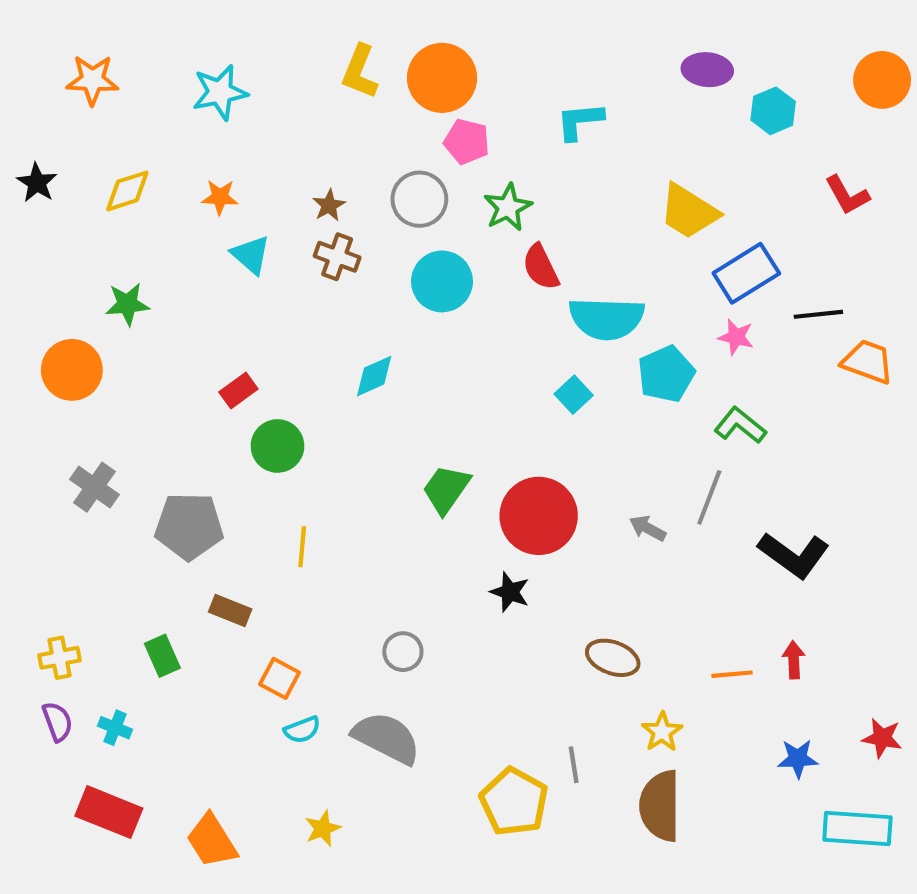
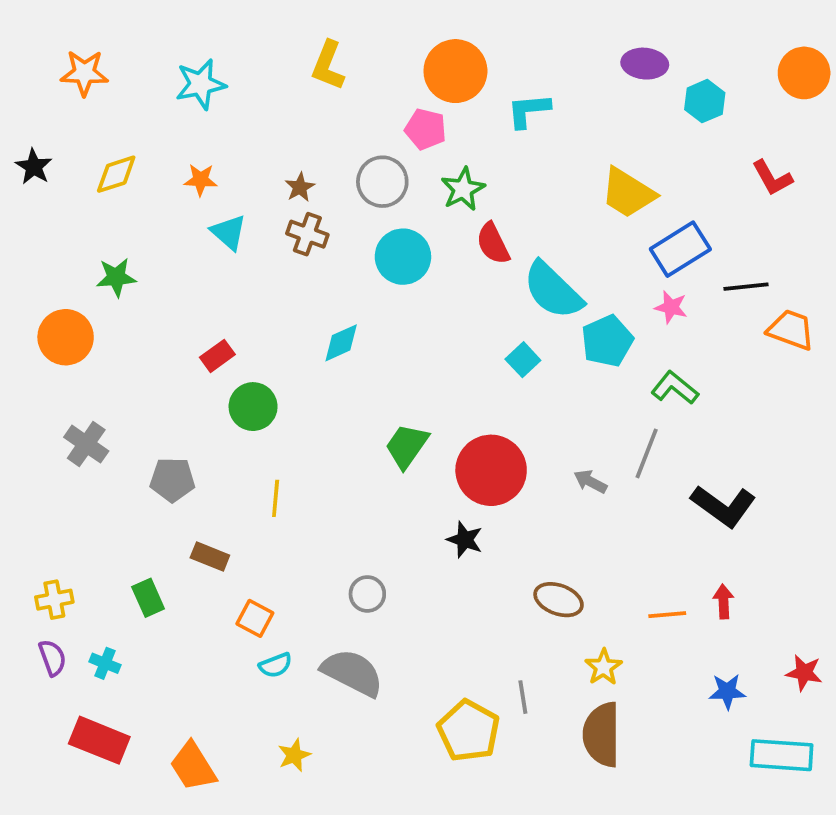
orange circle: (442, 78) -> (455, 71), moved
cyan semicircle: (607, 318) -> (553, 290), turned 42
gray pentagon: (189, 526) -> (172, 480), size x0.7

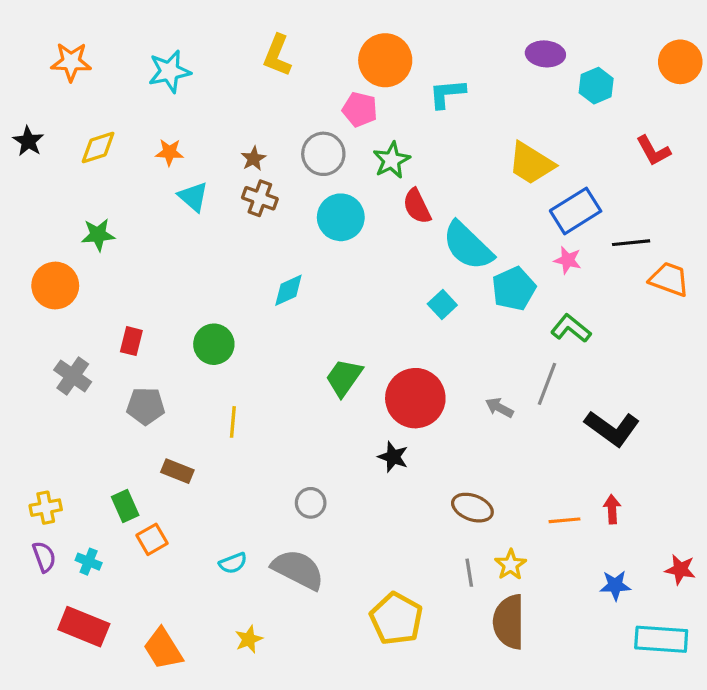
red rectangle: (217, 356) -> (131, 341), moved, turned -40
orange square: (255, 618) -> (152, 539), moved, turned 32
gray line: (523, 697) -> (469, 573), moved

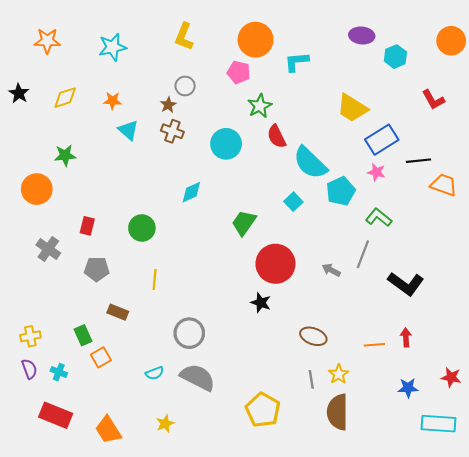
gray circle: (323, 154) -> (185, 86), moved, size x0.7
green trapezoid: (344, 378) -> (244, 223), moved
gray circle: (311, 503) -> (189, 333), moved, size x1.5

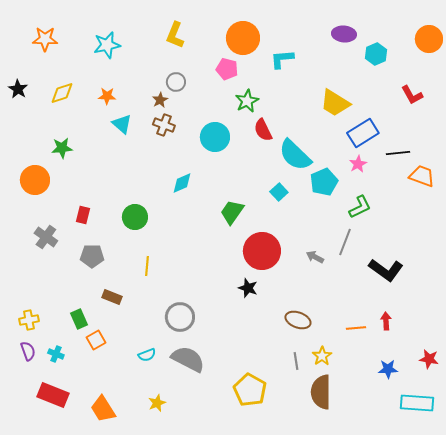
pink star: (376, 172) -> (358, 164), turned 30
green L-shape: (379, 217) -> (360, 207), turned 115

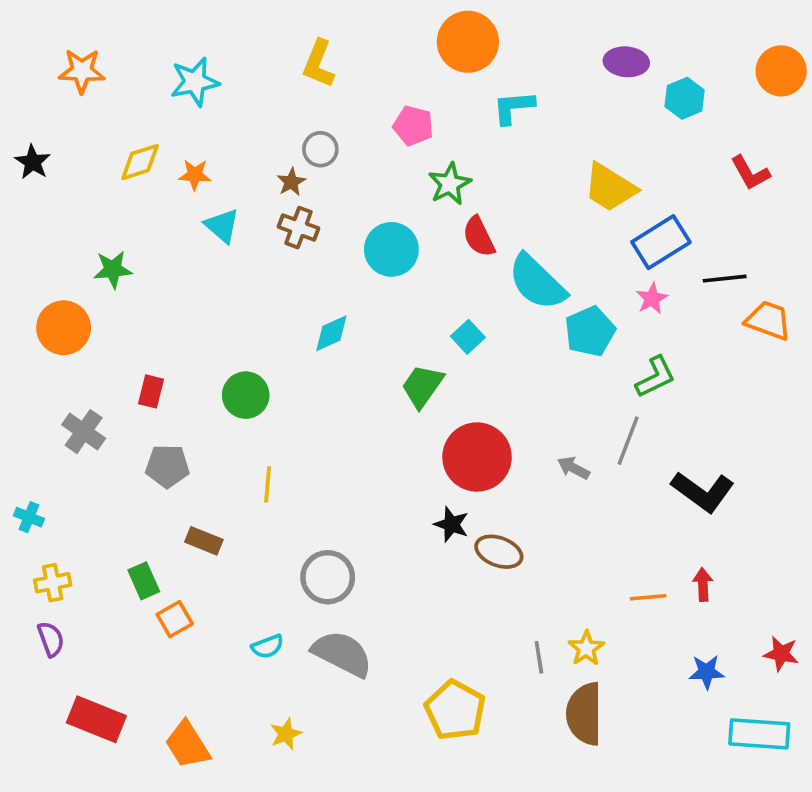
orange circle: (243, 38) -> (468, 42), moved
yellow diamond: (62, 93) -> (140, 162), moved
cyan square: (279, 192) -> (468, 337), moved
brown ellipse: (298, 320) -> (499, 552), moved
cyan cross: (56, 354) -> (29, 517), moved

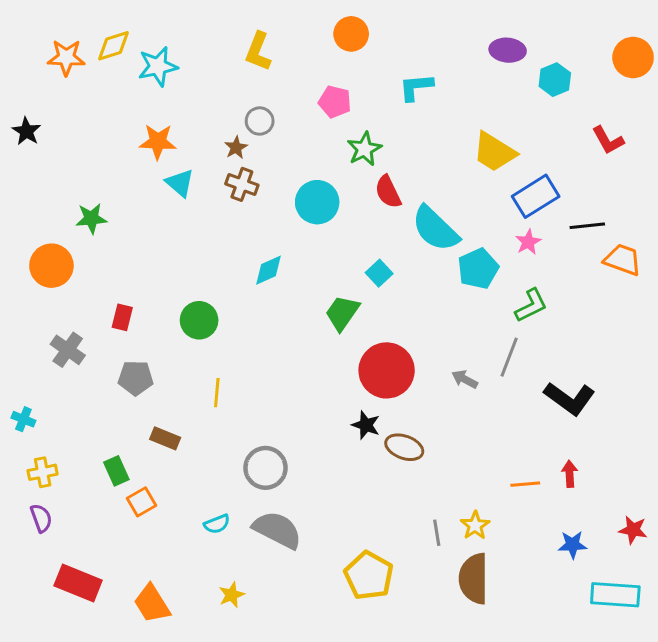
orange circle: (468, 42) -> (351, 34), moved, size x0.7
yellow diamond: (140, 162) -> (113, 46), moved
orange star: (195, 175) -> (158, 142), size x1.4

